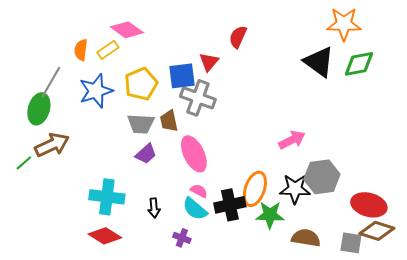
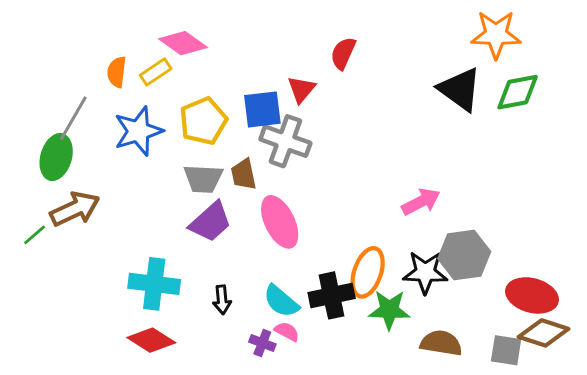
purple trapezoid: (146, 154) -> (210, 222), size x1.4
pink semicircle: (199, 191) -> (287, 332), moved

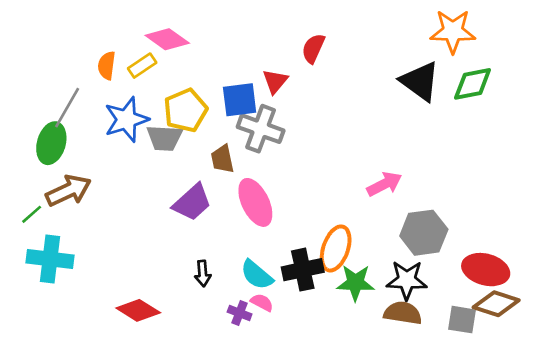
gray trapezoid: (203, 179) -> (165, 138), moved
black star: (425, 272) -> (407, 280), moved
cyan cross: (154, 284) -> (50, 259), moved

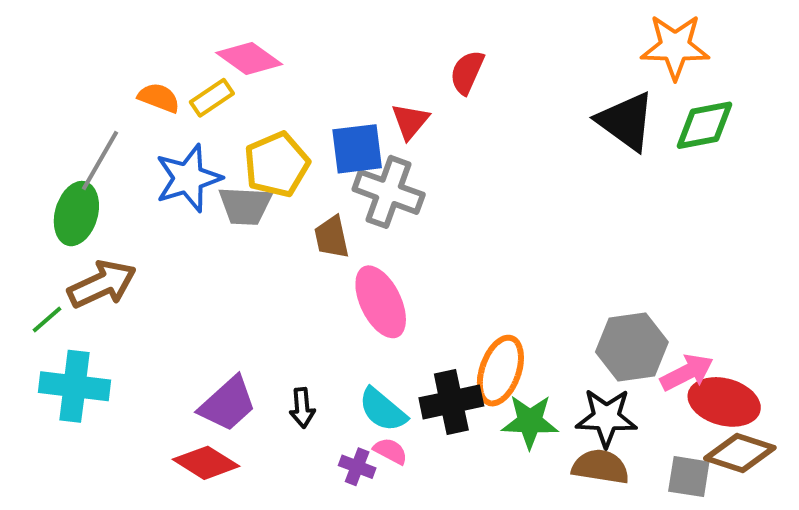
orange semicircle: (107, 66) -> (159, 98), turned 104
pink arrow: (384, 184) -> (687, 373), moved
purple trapezoid: (192, 202) -> (228, 404), moved

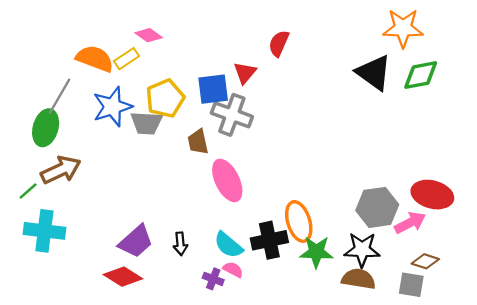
pink diamond: (249, 58) -> (149, 35), size x0.7
orange semicircle: (159, 98) -> (95, 59), size x1.5
orange ellipse: (500, 371) -> (299, 221), turned -36
red ellipse: (724, 402) -> (432, 195), moved
brown diamond: (740, 453) -> (425, 261), moved, size x0.7

